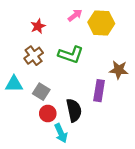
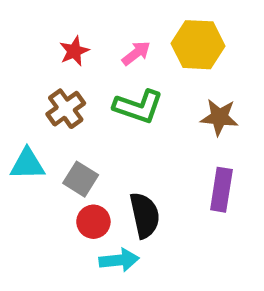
pink arrow: (75, 15) -> (136, 53), moved
brown star: (119, 70) -> (219, 117), moved
purple rectangle: (99, 91) -> (221, 190), moved
cyan arrow: (61, 133) -> (119, 260), turned -72

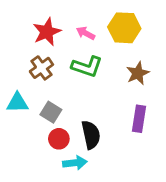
red star: (74, 51) -> (47, 32), size x1.5
pink arrow: (136, 53) -> (86, 33), turned -114
brown star: (219, 117) -> (138, 73), turned -30

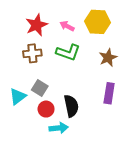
brown cross: (41, 68) -> (32, 53), turned 30
cyan triangle: (17, 103) -> (18, 96), moved, turned -36

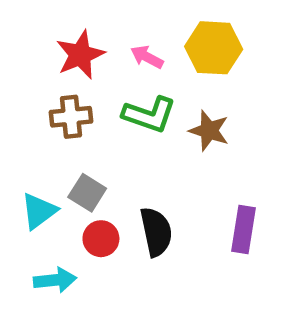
brown star: (108, 58) -> (209, 131), moved, turned -30
purple rectangle: (109, 93) -> (243, 229), moved
cyan arrow: (59, 128) -> (55, 280), moved

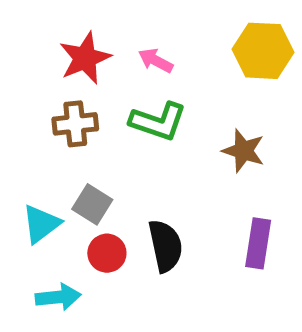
yellow hexagon: (214, 48) -> (263, 51), moved
brown star: (209, 131) -> (243, 151), moved

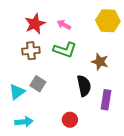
black semicircle: (165, 246) -> (84, 86), moved
red circle: (107, 253) -> (70, 120), moved

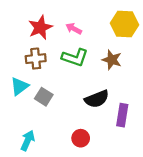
brown star: (100, 62) -> (112, 60), moved
black semicircle: (84, 86) -> (97, 99), turned 80
cyan triangle: (17, 92) -> (20, 86), moved
cyan arrow: (24, 122) -> (28, 140), turned -60

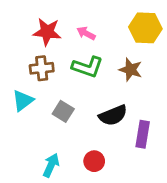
red star: (40, 27) -> (47, 32), turned 30
gray square: (44, 97) -> (63, 111), moved
cyan arrow: (28, 140) -> (51, 165), moved

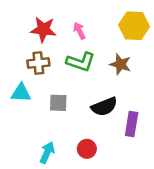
pink arrow: (86, 33) -> (79, 31), turned 35
cyan triangle: (23, 101) -> (21, 93), turned 40
gray square: (63, 111) -> (58, 103), turned -30

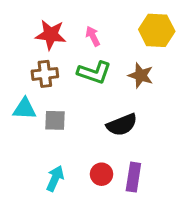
gray square: (58, 103) -> (55, 120), moved
purple rectangle: (132, 124) -> (133, 177), moved

